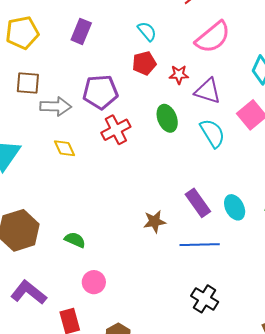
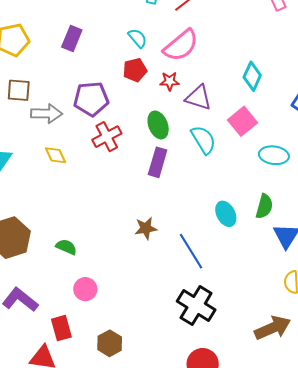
pink semicircle: (213, 37) -> (181, 45), moved
purple rectangle: (198, 203) -> (158, 162), moved, turned 52
blue line: (200, 245) -> (191, 251), turned 60
black cross: (205, 299) -> (196, 305), size x1.4

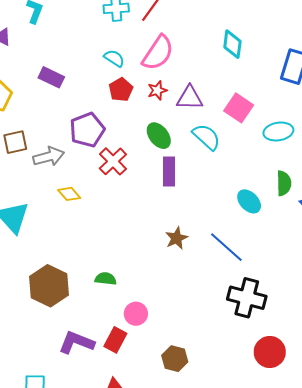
purple rectangle: (72, 38) -> (51, 77), turned -70
cyan diamond: (252, 76) -> (232, 44), moved
red rectangle: (61, 328) -> (115, 340), moved, turned 60

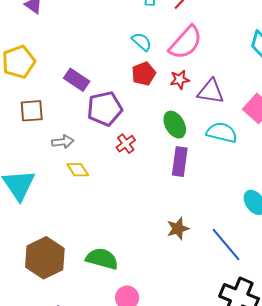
purple rectangle: (51, 77) -> (77, 80), moved
cyan semicircle: (206, 137) -> (222, 132), turned -36
gray arrow: (49, 157) -> (63, 142), moved, size x0.7
red cross: (113, 161) -> (126, 144), size x0.7
green semicircle: (106, 279) -> (102, 259), size x1.5

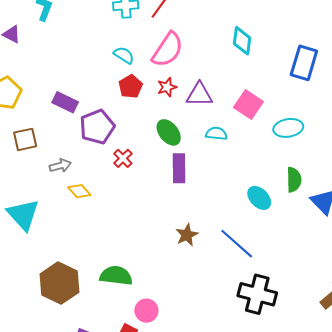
cyan semicircle: (222, 132) -> (216, 133), size x0.7

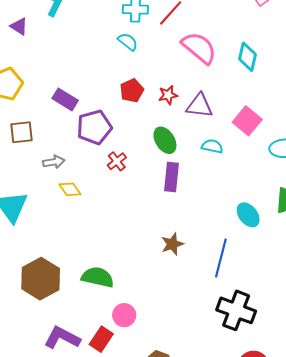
pink semicircle: (168, 50) -> (199, 48), moved, turned -90
cyan semicircle: (124, 55) -> (128, 42), moved
blue line: (237, 244) -> (221, 258), turned 57

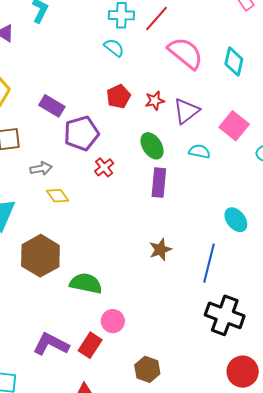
purple triangle: (200, 106) -> (186, 111), turned -44
brown hexagon: (41, 279) -> (40, 256), moved

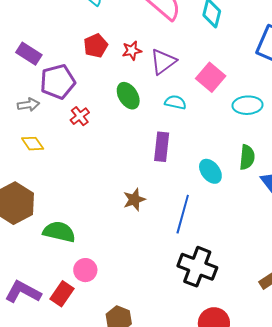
gray arrow: (41, 169) -> (28, 105), moved
purple rectangle: (159, 183) -> (162, 147), moved

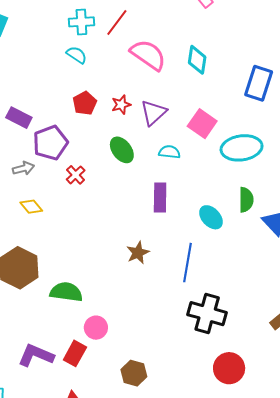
cyan ellipse: (247, 105) -> (242, 148), size x1.4

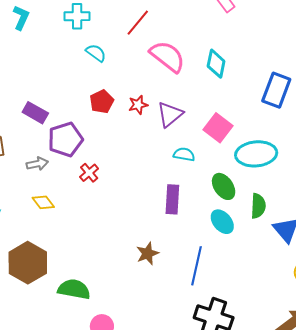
cyan cross: (81, 22) -> (77, 16), moved
green ellipse: (122, 150) -> (224, 186), moved

